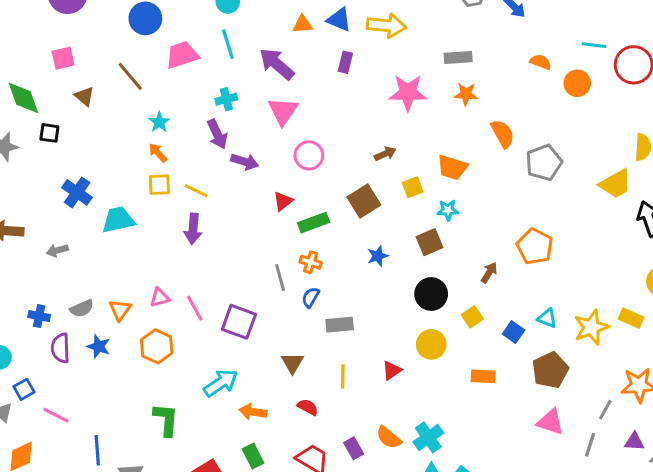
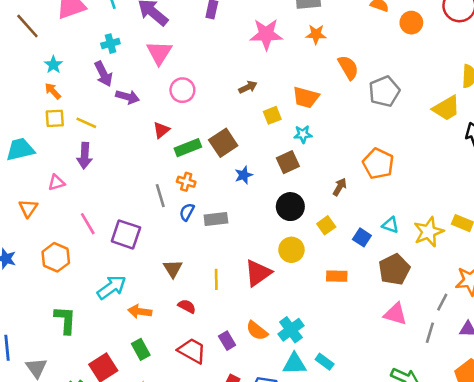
brown square: (364, 201) -> (223, 143), moved
pink triangle: (160, 298) -> (56, 183), moved
orange triangle: (120, 310) -> (28, 208), moved
gray rectangle: (340, 325) -> (216, 219), moved
red triangle: (392, 370) -> (258, 273), size x1.6

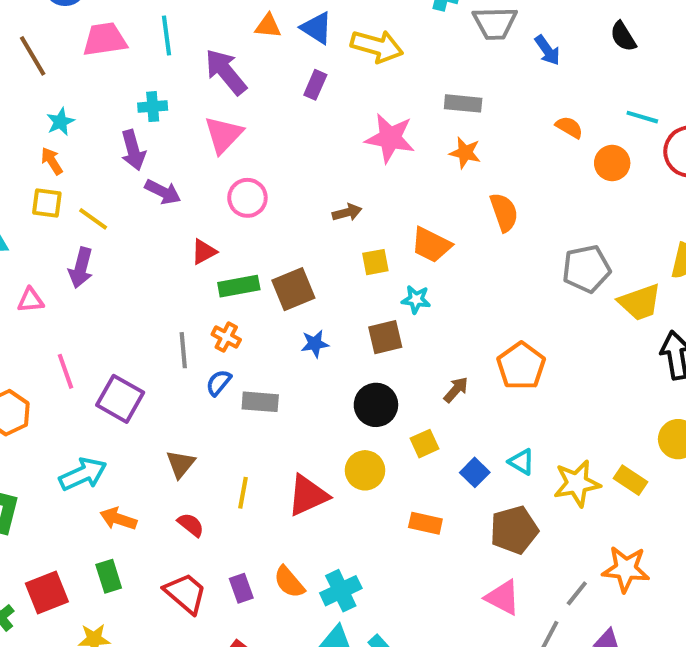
gray pentagon: (384, 91) -> (586, 269), moved

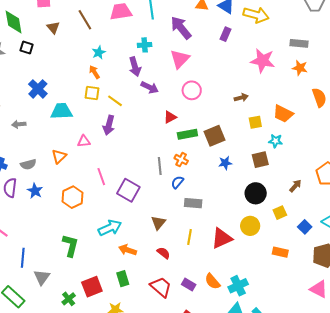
gray rectangle: (260, 402) -> (193, 203), moved
purple rectangle: (241, 588) -> (189, 284), turned -40

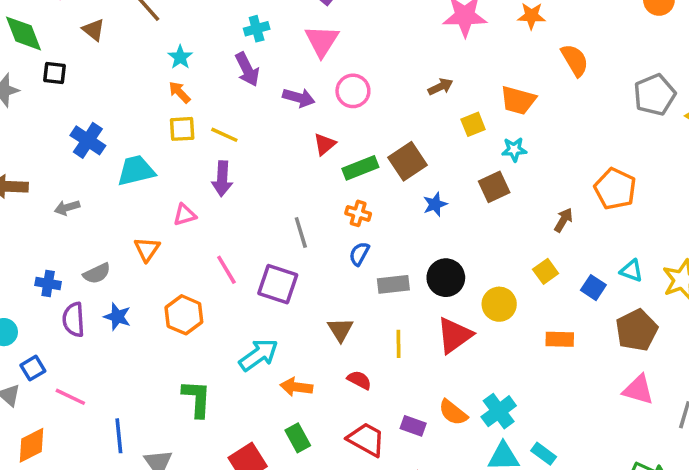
purple arrow: (150, 87) -> (299, 98), moved
gray line: (160, 166) -> (301, 233), moved
black circle: (256, 193) -> (446, 278), moved

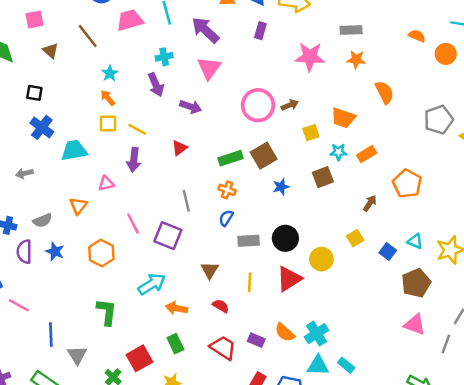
black square: (54, 73) -> (34, 93), moved
pink circle: (353, 91) -> (258, 105), moved, size x1.4
red triangle: (325, 144) -> (179, 148), moved
orange rectangle: (560, 339) -> (367, 154), moved, turned -36

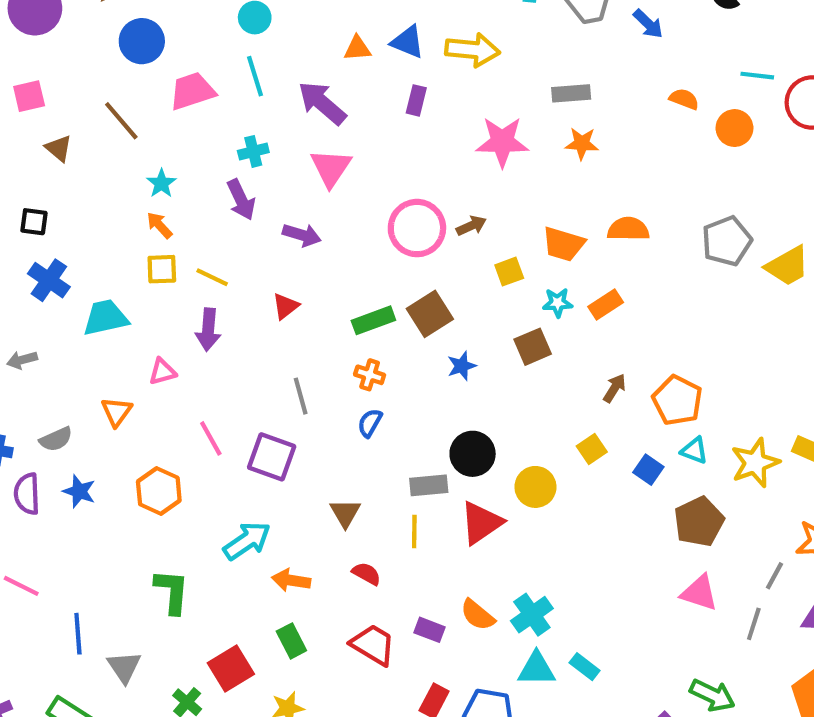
orange semicircle: (384, 92) -> (628, 229), moved, turned -60
orange pentagon: (407, 184) -> (677, 400), moved
gray rectangle: (249, 241) -> (429, 485), moved

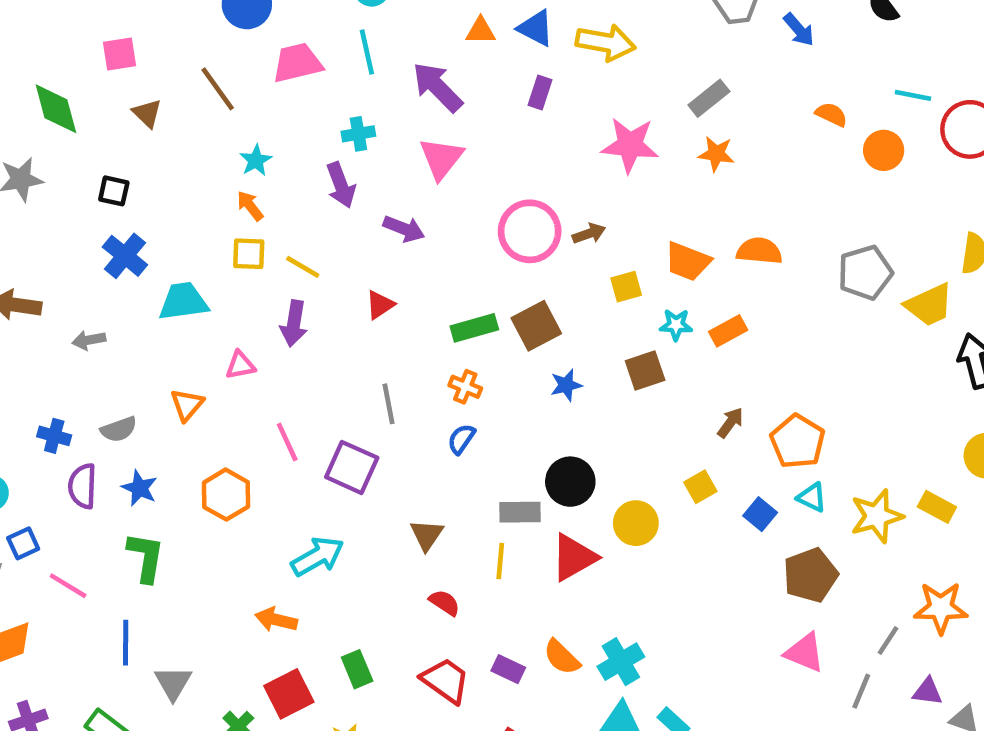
gray rectangle: (571, 93) -> (709, 98), turned -39
orange arrow: (291, 580) -> (276, 620), moved
green L-shape: (172, 591) -> (146, 557), moved

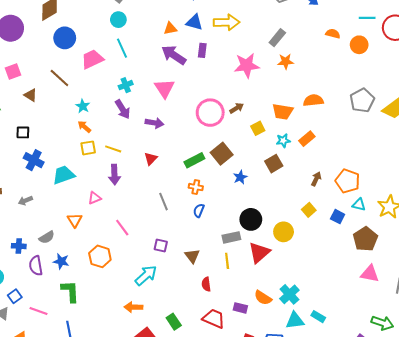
purple arrow: (437, 87) -> (174, 55), moved
purple square: (352, 467) -> (161, 245), moved, size x0.6
red semicircle: (444, 603) -> (206, 284), turned -120

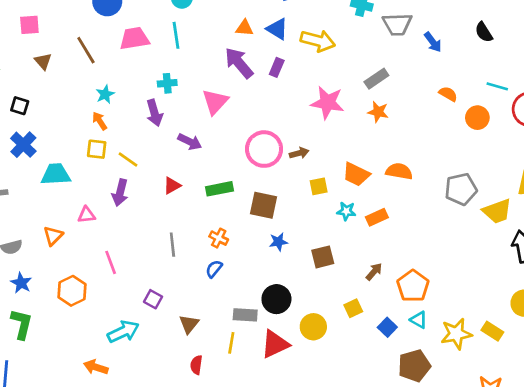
brown square: (222, 154) -> (264, 205), turned 35
green rectangle: (194, 160) -> (219, 189), moved
brown square: (274, 164) -> (323, 257), moved

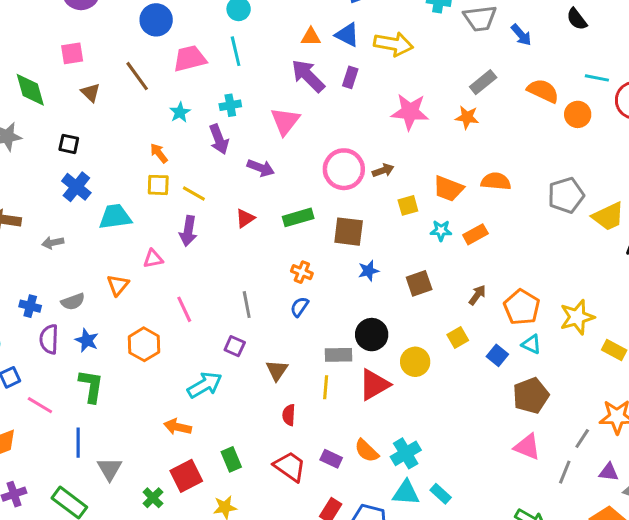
gray rectangle: (376, 79) -> (483, 82), moved
cyan star: (105, 94) -> (180, 112), moved
orange semicircle: (448, 94) -> (543, 91), size x1.5
gray line: (172, 245) -> (247, 305), moved
yellow star: (456, 334) -> (577, 317), moved

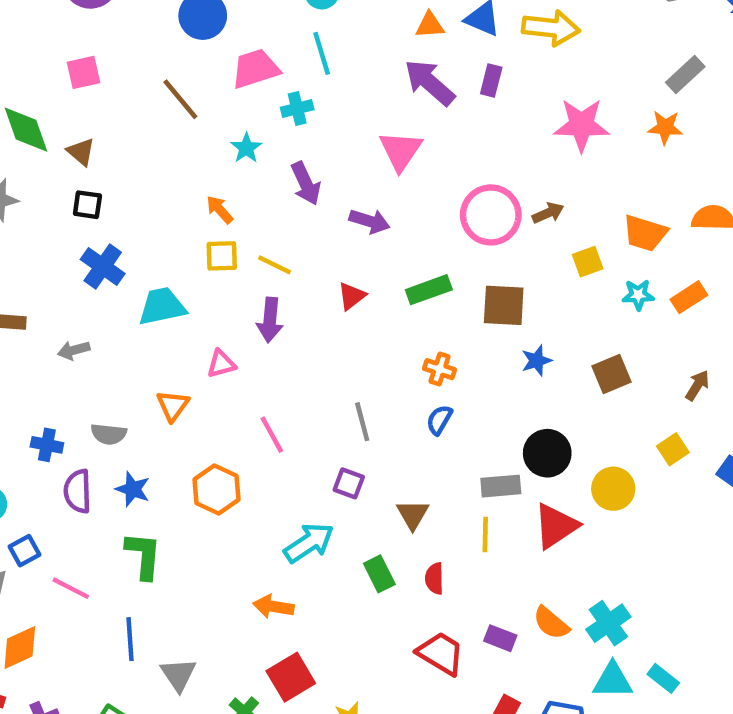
brown triangle: (91, 92) -> (81, 152), moved
cyan cross: (230, 105) -> (297, 108), moved
gray semicircle: (73, 302) -> (109, 434), turned 30
green rectangle: (231, 459) -> (379, 574), moved

